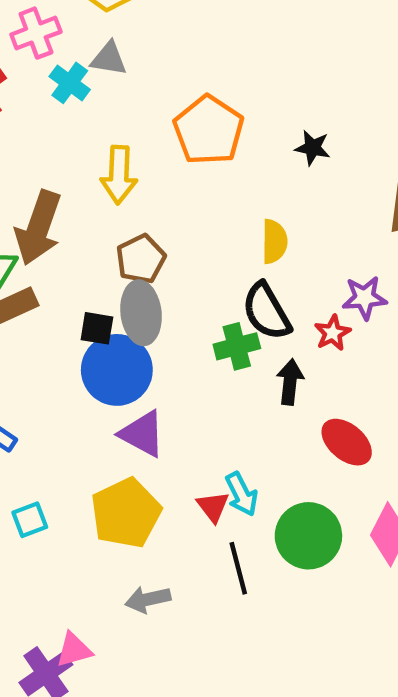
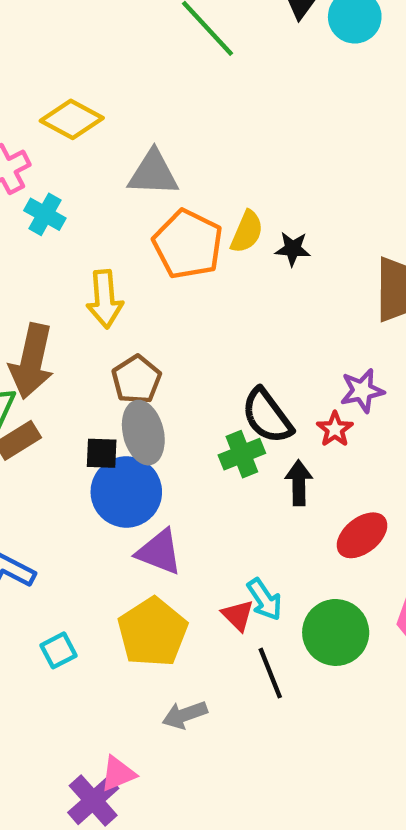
gray triangle: (109, 59) -> (153, 173), moved, size x1.4
yellow semicircle: (274, 241) -> (247, 232), moved, turned 30
red ellipse: (347, 442) -> (362, 535), turned -72

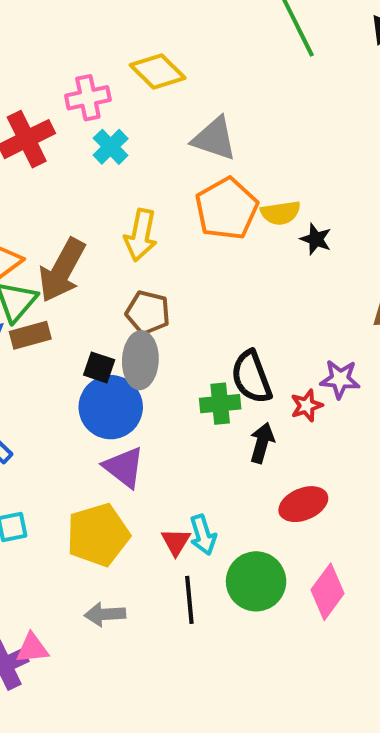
yellow semicircle: (247, 232) -> (281, 213), turned 42
brown pentagon: (136, 379) -> (148, 313), turned 30

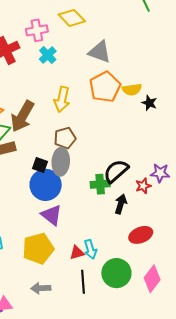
brown pentagon: (148, 313) -> (65, 138), turned -30
black semicircle: (251, 377) -> (116, 171), turned 68
red triangle: (176, 542) -> (77, 253), turned 42

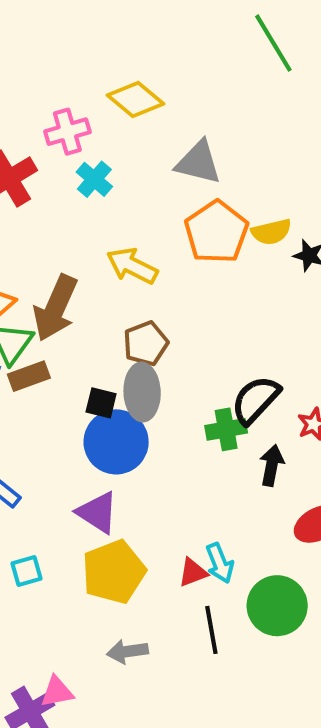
yellow arrow: (62, 99) -> (132, 266), turned 110
purple triangle: (52, 215) -> (97, 512), moved

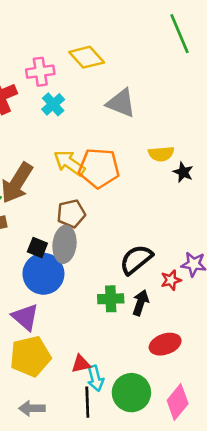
orange pentagon: (216, 232) -> (99, 168), moved, turned 30
green cross: (226, 429) -> (111, 299), moved
cyan arrow: (220, 563) -> (95, 378), moved

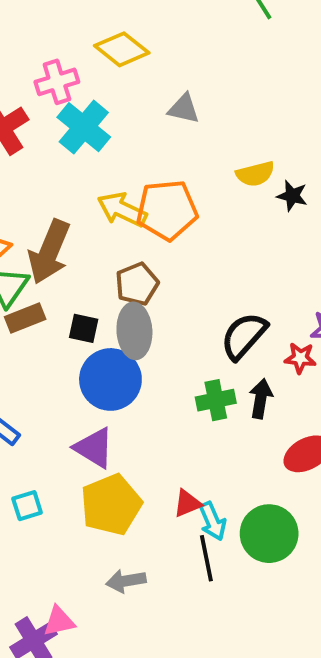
gray triangle: (121, 103) -> (184, 109), size x0.7
cyan cross: (53, 104) -> (84, 127), size x1.5
black square: (37, 248) -> (84, 328), moved
red star: (171, 280) -> (300, 358), turned 30

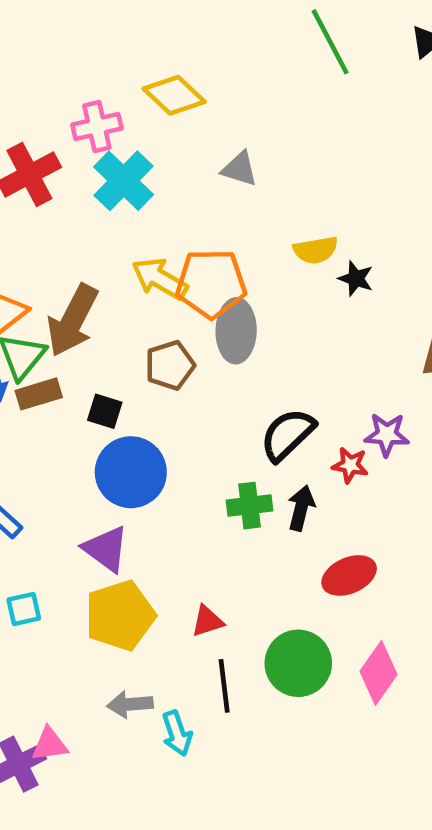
gray ellipse: (134, 331) -> (236, 331), moved
cyan arrow: (213, 521) -> (177, 733), moved

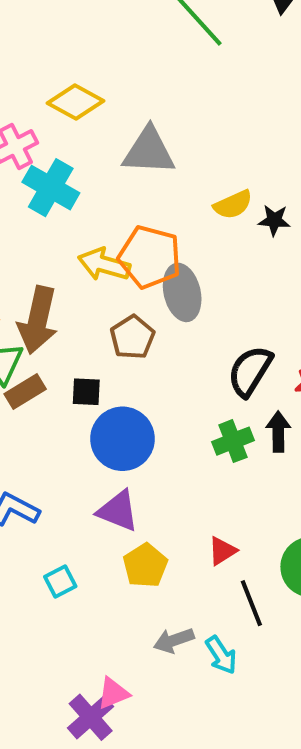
gray triangle: (240, 169) -> (149, 151), size x1.6
orange pentagon: (211, 283) -> (150, 257), turned 30
yellow pentagon: (120, 615) -> (145, 566), size x0.7

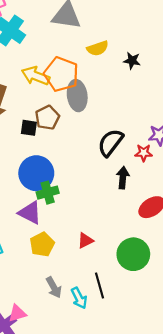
yellow semicircle: (233, 205) -> (98, 48), moved
black square: (86, 392) -> (29, 128), moved
green cross: (233, 441) -> (48, 193), moved
black line: (251, 603) -> (100, 286), moved
gray arrow: (174, 640) -> (54, 287), turned -105

